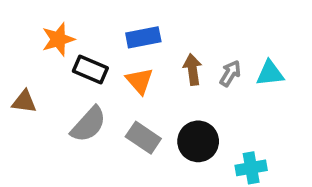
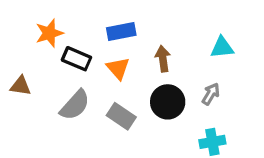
gray arrow: (230, 73) -> (211, 94), moved
cyan triangle: (270, 73) -> (222, 48), moved
black circle: (198, 141) -> (168, 102), moved

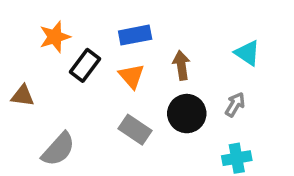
cyan triangle: (222, 48) -> (247, 53), turned 40
black rectangle: (76, 59) -> (85, 65), turned -76
gray semicircle: (75, 105) -> (58, 149), moved

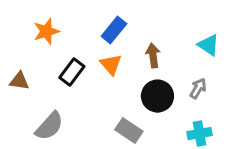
blue rectangle: (135, 35) -> (114, 30), turned -40
black rectangle: (85, 65) -> (72, 72), moved
gray rectangle: (135, 130) -> (129, 131), moved

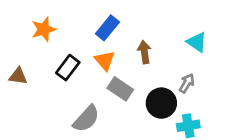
black circle: (157, 96) -> (161, 103), moved
gray semicircle: (49, 126) -> (86, 119), moved
gray rectangle: (129, 131) -> (120, 89), moved

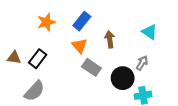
orange star: (44, 29) -> (46, 22), moved
black rectangle: (68, 68) -> (38, 59), moved
gray semicircle: (86, 119) -> (34, 91), moved

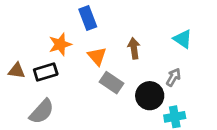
blue rectangle: (82, 21) -> (88, 18), moved, turned -60
orange star: (46, 22) -> (60, 44), moved
black rectangle: (38, 59) -> (46, 72), turned 36

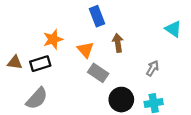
blue rectangle: (88, 18) -> (97, 16), moved
cyan triangle: (183, 39) -> (173, 29), moved
black circle: (150, 96) -> (121, 100), moved

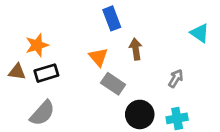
orange star: (53, 39) -> (37, 45), moved

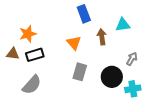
cyan triangle: (200, 33) -> (123, 25), moved, turned -42
gray rectangle: (113, 84) -> (80, 72), moved, turned 72
black circle: (140, 114) -> (112, 77), moved

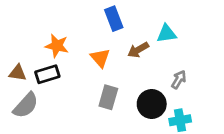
orange star: (28, 34) -> (57, 46), moved, turned 30
brown arrow: (102, 37) -> (138, 50), turned -112
gray semicircle: (32, 85) -> (26, 105), moved

